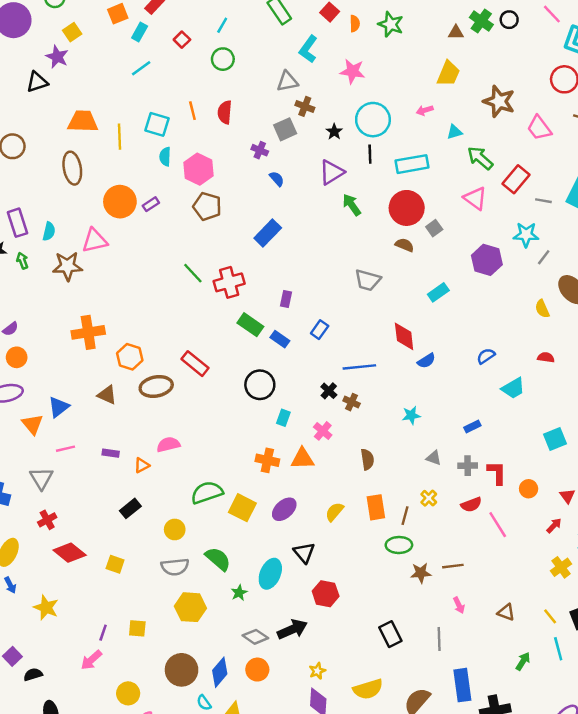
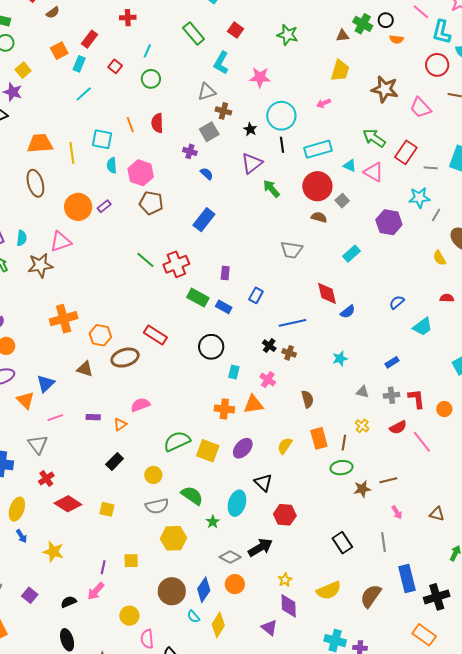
orange semicircle: (355, 24) -> (396, 39), moved, turned 104
cyan triangle: (454, 132) -> (350, 166), moved, turned 48
black semicircle: (33, 674) -> (69, 602), moved

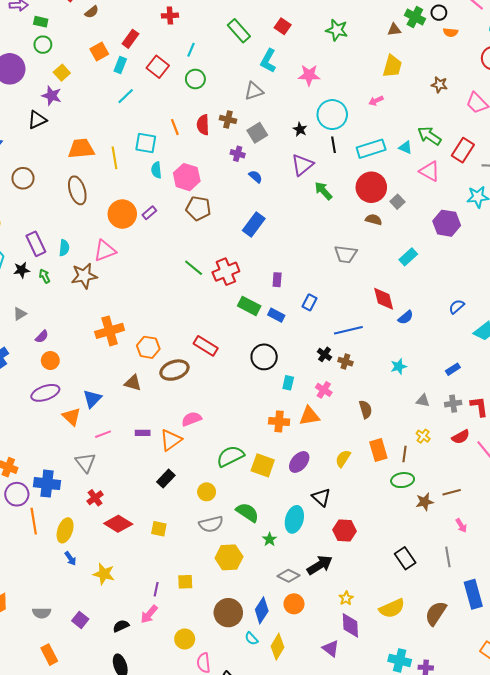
red square: (115, 66) -> (158, 67), size x1.5
brown star: (385, 89) -> (439, 85), size x0.6
brown cross: (223, 111) -> (228, 119), moved
cyan triangle: (350, 166) -> (405, 147), moved
orange triangle: (120, 425) -> (171, 440), size x1.6

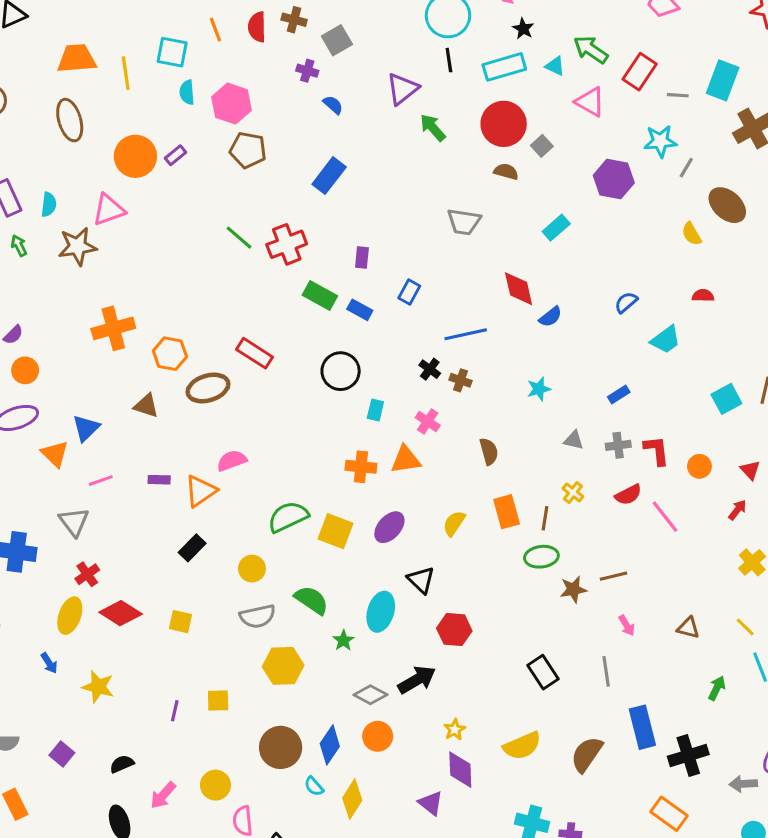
black star: (300, 129) -> (523, 29), moved
yellow ellipse: (65, 530) -> (70, 616), moved
pink arrow: (149, 614) -> (163, 795), moved

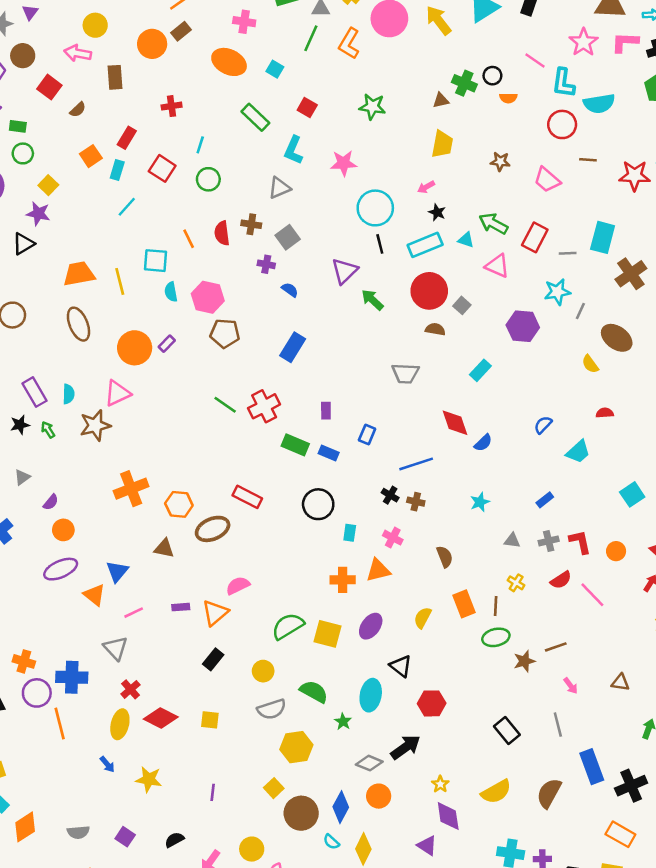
yellow square: (218, 700) -> (274, 788), moved, turned -36

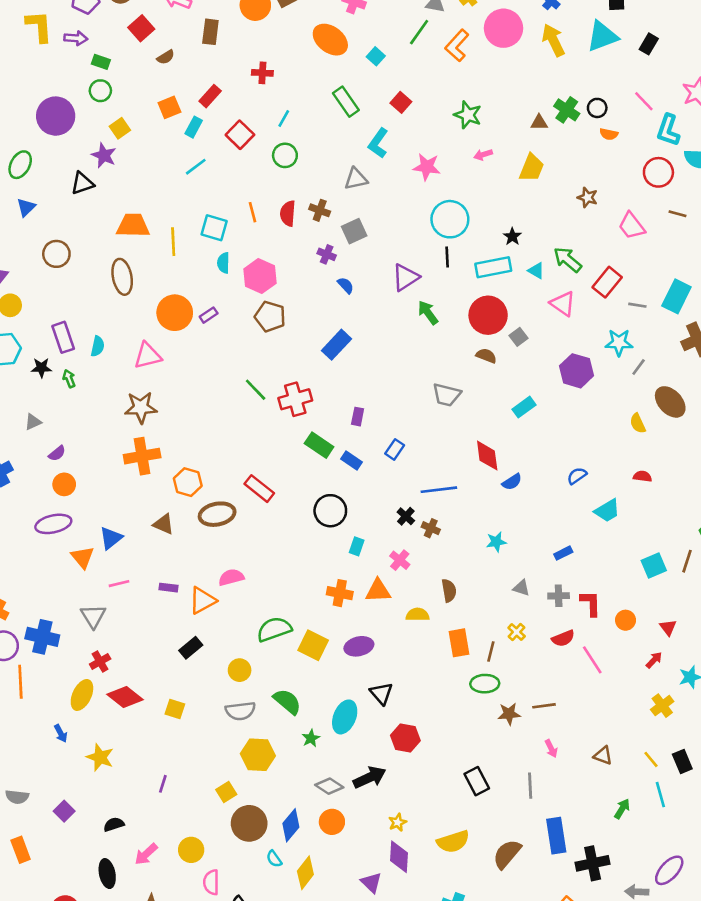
pink arrow: (426, 187) -> (483, 155), moved
brown star: (95, 425) -> (141, 407), moved
yellow semicircle: (423, 618) -> (417, 615), moved, turned 50
purple ellipse: (371, 626) -> (359, 646), turned 30

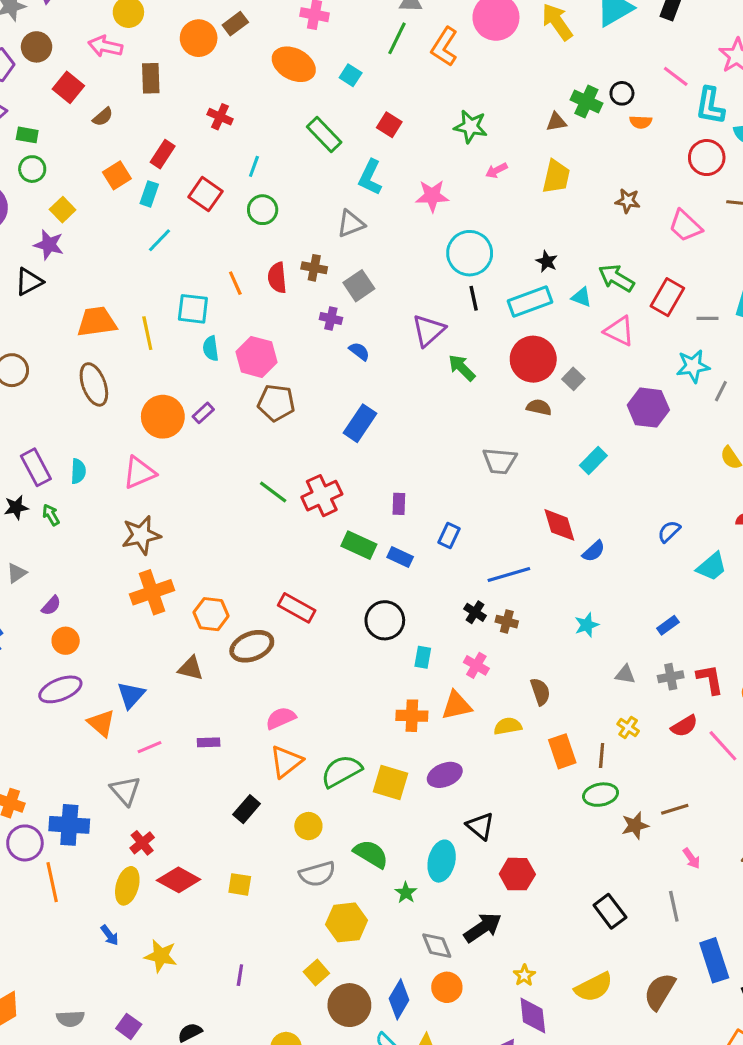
red cross: (262, 73) -> (220, 117), turned 30
orange triangle: (202, 600) -> (286, 762), moved
gray diamond: (329, 786) -> (437, 946), turned 44

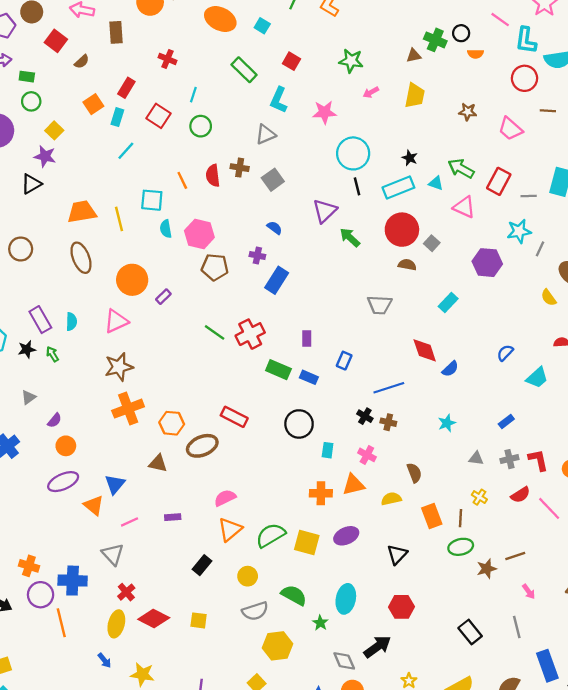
purple cross: (331, 318) -> (257, 256), moved
purple rectangle: (203, 413) -> (163, 297), moved
black triangle: (480, 826) -> (397, 554), moved, turned 35

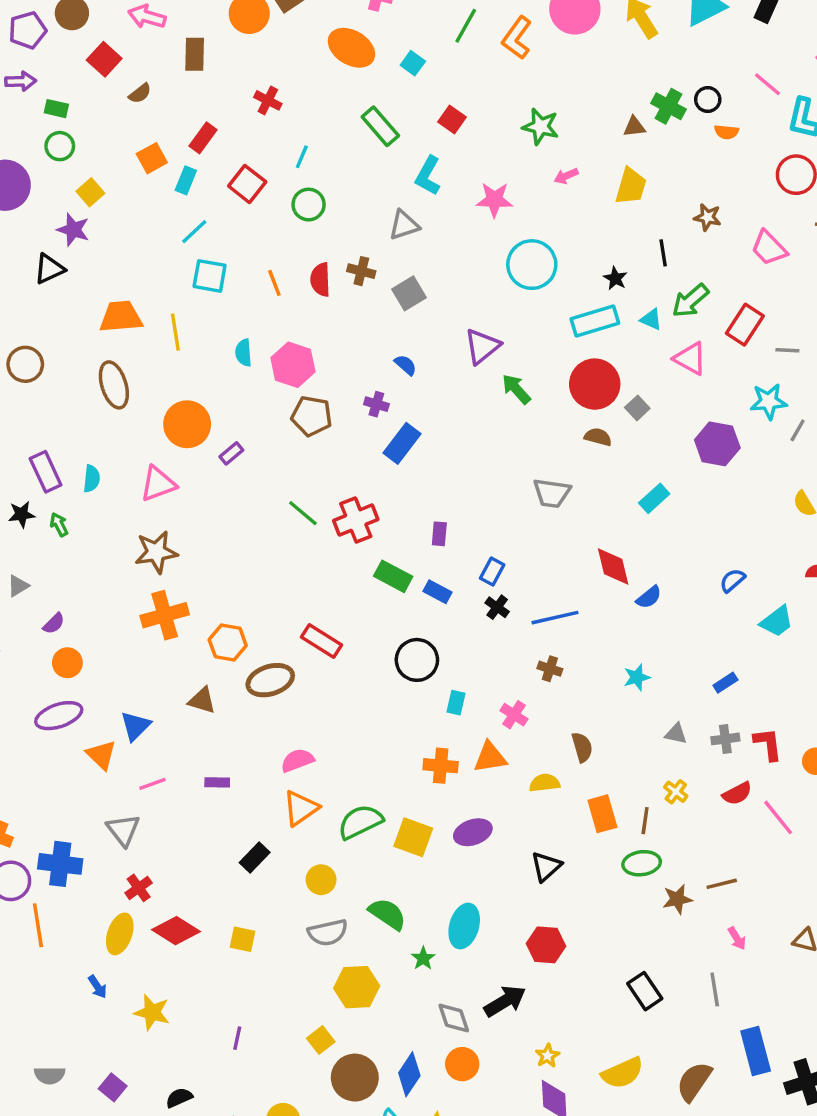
green arrow: (461, 168) -> (690, 301), turned -75
black line: (357, 186) -> (663, 253), moved
cyan square: (152, 200) -> (210, 276), moved
black cross: (365, 416) -> (497, 607), moved

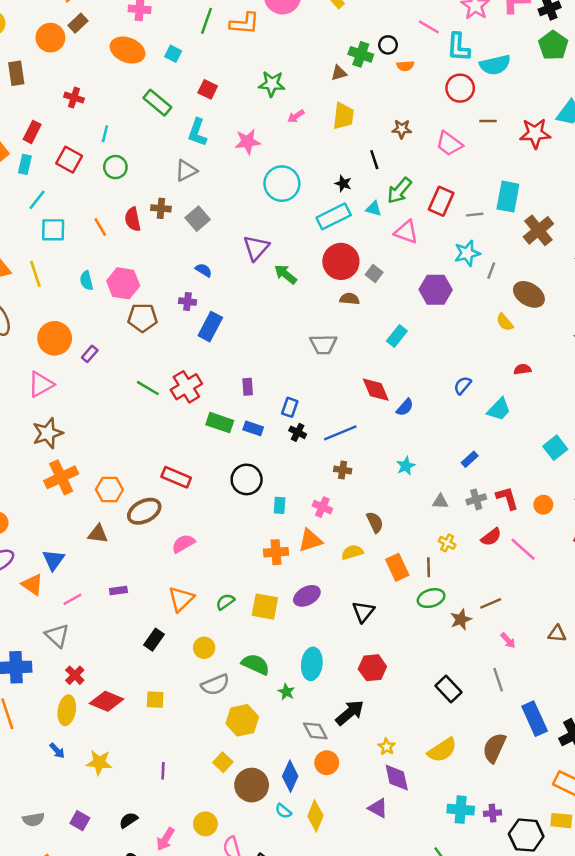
orange L-shape: (517, 38) -> (244, 23), turned -112
pink semicircle: (297, 760) -> (183, 544), moved
green semicircle: (360, 822) -> (225, 602), size x0.6

